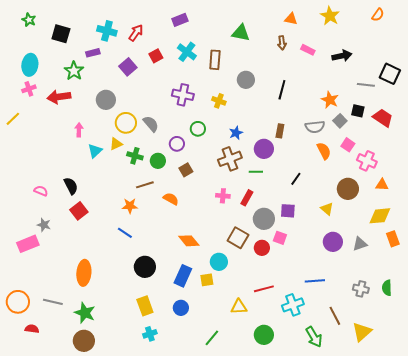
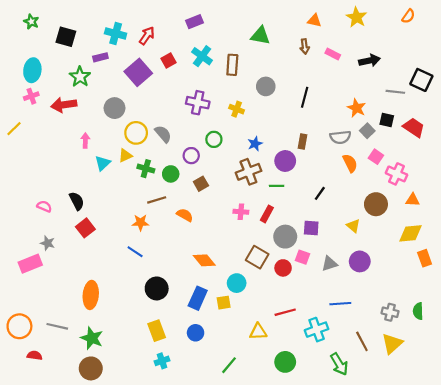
purple square: (128, 67) -> (138, 72), size x1.4
gray triangle: (360, 244) -> (330, 264), moved
yellow triangle: (362, 332) -> (392, 344), moved

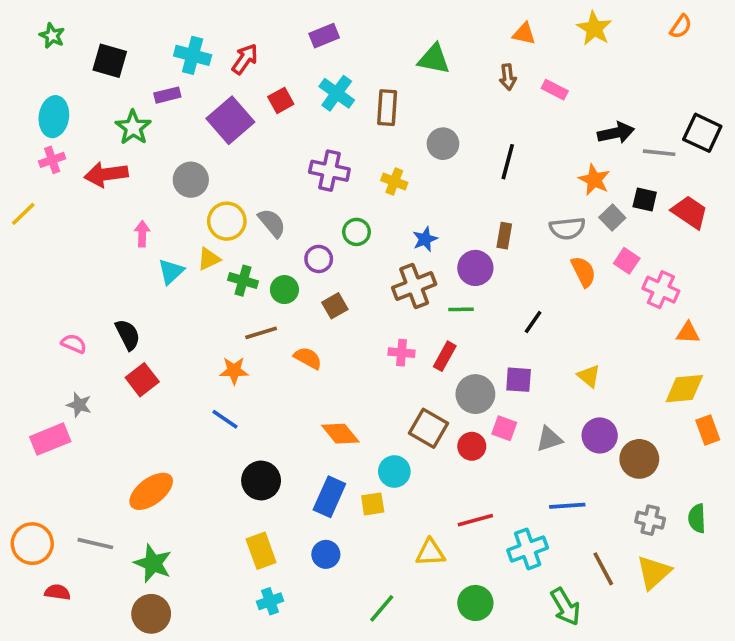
black arrow: (369, 61) -> (616, 133), moved
brown circle: (376, 204) -> (639, 459), moved
orange ellipse: (91, 295) -> (151, 491), turned 48

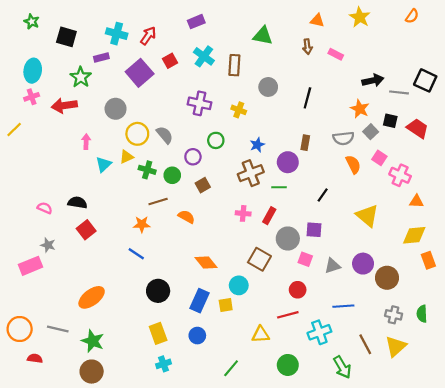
black semicircle: (128, 335) -> (77, 203), turned -54
yellow triangle: (589, 376) -> (367, 216), moved, size x1.6
red circle: (472, 446) -> (298, 290), moved

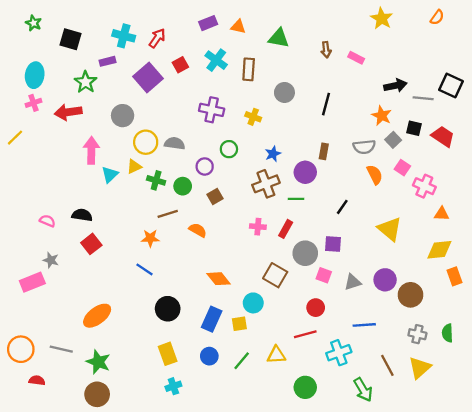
orange triangle: (317, 20) -> (238, 27), moved
gray semicircle: (165, 135) -> (175, 143), turned -42
pink arrow: (86, 141) -> (91, 150), size x1.6
green line: (231, 368) -> (242, 361), moved

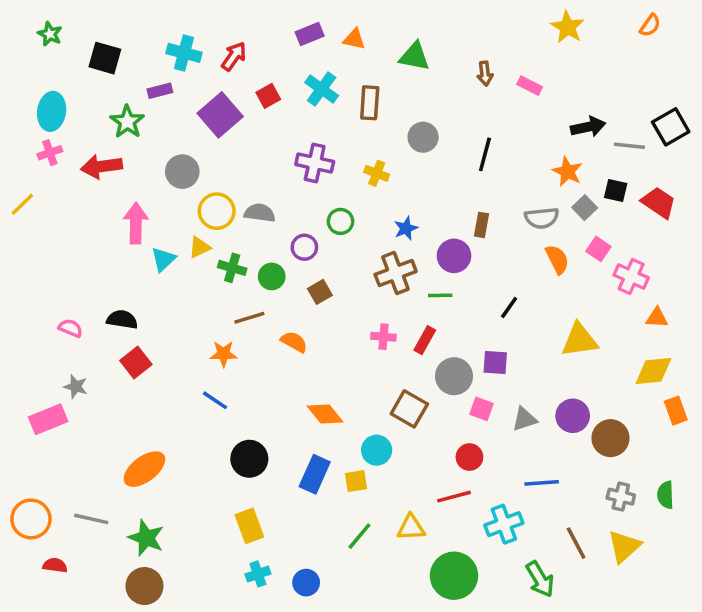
black square: (451, 86) -> (671, 127), turned 35
yellow triangle: (390, 229) -> (580, 340), turned -48
blue circle: (209, 356) -> (306, 583), moved
green circle: (305, 387) -> (454, 576), size x1.4

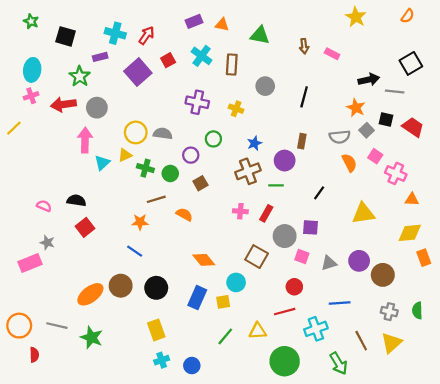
black square: (671, 127) -> (411, 63), moved
gray circle: (182, 172) -> (97, 108), moved
red semicircle: (55, 565) -> (34, 355), turned 80
brown circle: (144, 586) -> (121, 286), moved

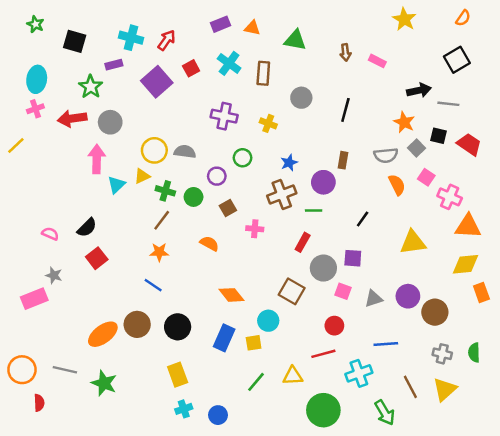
black square: (411, 63) -> (457, 60), moved
brown line: (156, 199) -> (162, 220), moved, turned -36
orange triangle: (412, 199) -> (468, 226), size x1.6
black semicircle: (76, 200) -> (87, 228), turned 126
pink cross: (240, 211) -> (255, 229), moved

